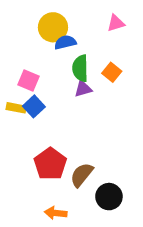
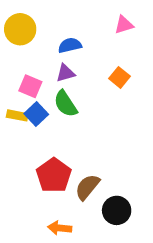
yellow circle: (53, 27) -> (20, 29), moved
green semicircle: (80, 68) -> (65, 104), moved, turned -32
purple triangle: (83, 89) -> (65, 73), moved

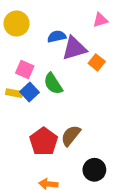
purple triangle: (65, 73) -> (74, 48), moved, size x1.6
brown semicircle: (87, 187) -> (71, 136), moved

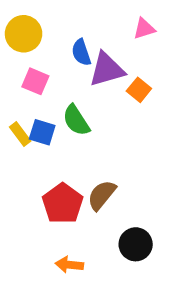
blue semicircle: (57, 36) -> (81, 52), turned -96
pink square: (25, 70) -> (35, 81), moved
blue square: (29, 92) -> (42, 132), turned -30
yellow rectangle: (14, 93) -> (20, 134), turned 42

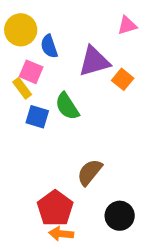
blue semicircle: (81, 52) -> (49, 46), moved
yellow rectangle: (20, 134) -> (22, 88), moved
red pentagon: (63, 204) -> (55, 208), moved

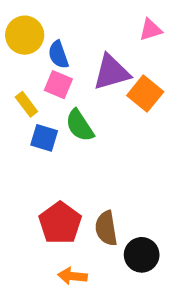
pink square: (31, 72) -> (58, 85), moved
orange square: (123, 79) -> (145, 94), size x1.4
brown semicircle: (90, 172) -> (106, 228), moved, turned -48
red pentagon: (55, 208) -> (60, 223), moved

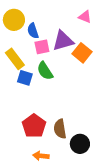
pink triangle: (150, 30) -> (85, 17), turned 40
pink square: (58, 85) -> (42, 47), moved, turned -35
yellow rectangle: (26, 104) -> (15, 59), size x1.5

